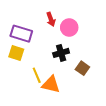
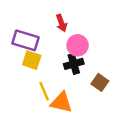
pink circle: (69, 27) -> (78, 45), moved
yellow square: (16, 53) -> (32, 60), moved

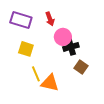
purple rectangle: (25, 40) -> (21, 20), moved
black cross: (74, 64) -> (71, 47), moved

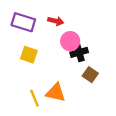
red arrow: (50, 19) -> (56, 21), turned -56
yellow line: (36, 74) -> (34, 98), moved

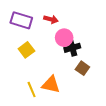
yellow square: (29, 55) -> (26, 50), turned 35

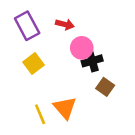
purple rectangle: (21, 20) -> (27, 26), turned 45
orange triangle: (51, 84) -> (65, 108), turned 36

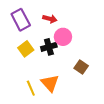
black cross: (92, 61) -> (49, 47), moved

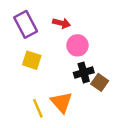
black cross: (49, 47) -> (84, 73), moved
yellow square: (26, 49) -> (32, 60), turned -35

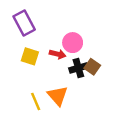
red arrow: (61, 23) -> (58, 54), moved
brown square: (100, 82) -> (92, 67), moved

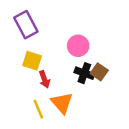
red arrow: (58, 54) -> (45, 79), moved, turned 56
black cross: (78, 68) -> (84, 73), turned 36

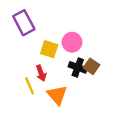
yellow square: (32, 61) -> (49, 49), moved
yellow line: (38, 109) -> (30, 86), moved

